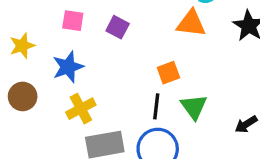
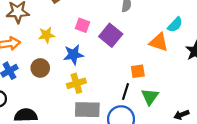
purple square: (118, 27) -> (111, 35), size x1.5

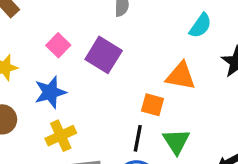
pink square: (82, 25) -> (58, 45), turned 32
orange triangle: (159, 42) -> (181, 76), moved
orange square: (138, 71) -> (153, 105), turned 32

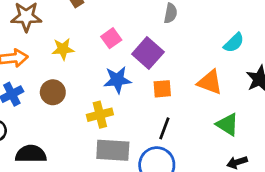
blue star: (50, 92) -> (117, 80), moved
orange square: (153, 105) -> (162, 89), moved, turned -30
green triangle: (176, 141) -> (227, 124), moved, turned -35

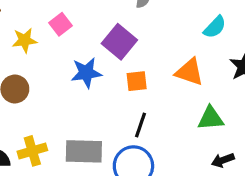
pink square: (111, 38) -> (61, 24), moved
yellow cross: (100, 115) -> (32, 151), moved
green triangle: (227, 124) -> (211, 118), turned -35

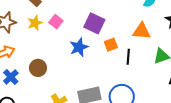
yellow star: (25, 40) -> (35, 23), moved
black line: (140, 125) -> (128, 57), moved

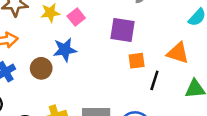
purple square: (94, 23) -> (123, 30), turned -30
blue star: (79, 47) -> (65, 50), moved

